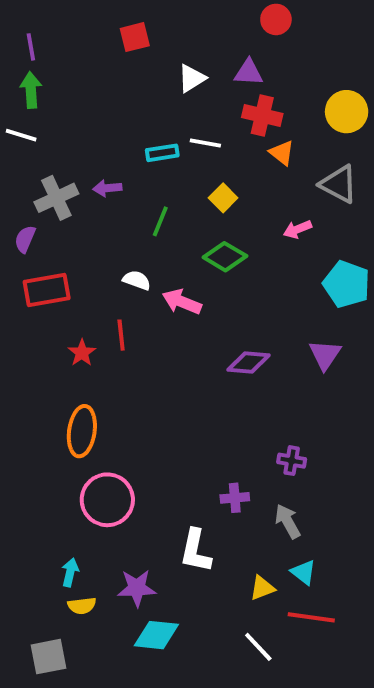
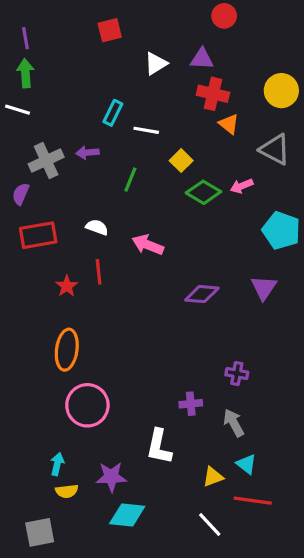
white line: (205, 143) -> (146, 130), moved
cyan rectangle: (162, 153) -> (113, 113), moved, turned -55
green diamond: (225, 257) -> (203, 192), moved
white semicircle: (137, 280) -> (97, 227), moved

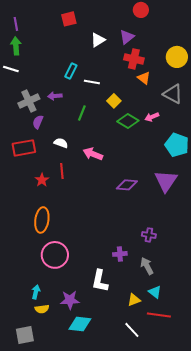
purple triangle: (202, 59) -> (127, 37), turned -42
purple semicircle: (21, 194) -> (38, 122), moved
purple triangle: (264, 288) -> (166, 181), size x1.4

